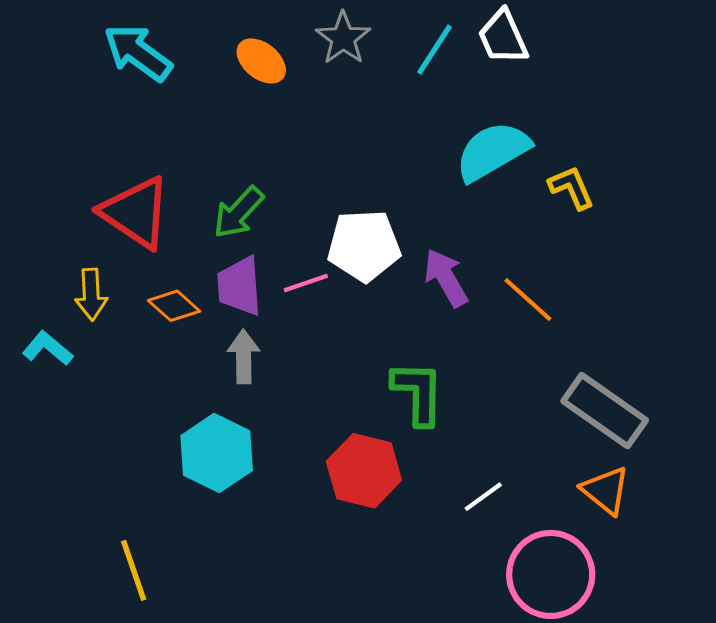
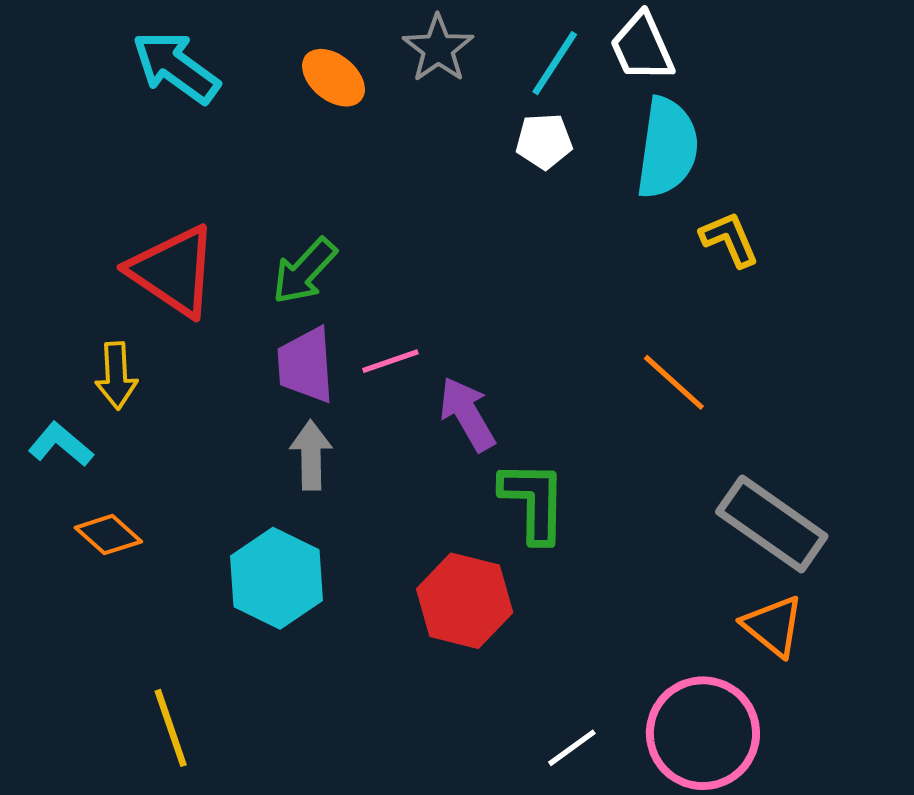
cyan semicircle: (493, 151) -> (667, 148), moved, turned 128
white pentagon: (364, 246) -> (544, 141), moved, size x0.6
purple arrow: (446, 278) -> (467, 414), moved
orange diamond: (174, 306) -> (108, 535), moved
white line: (483, 497) -> (572, 748), moved

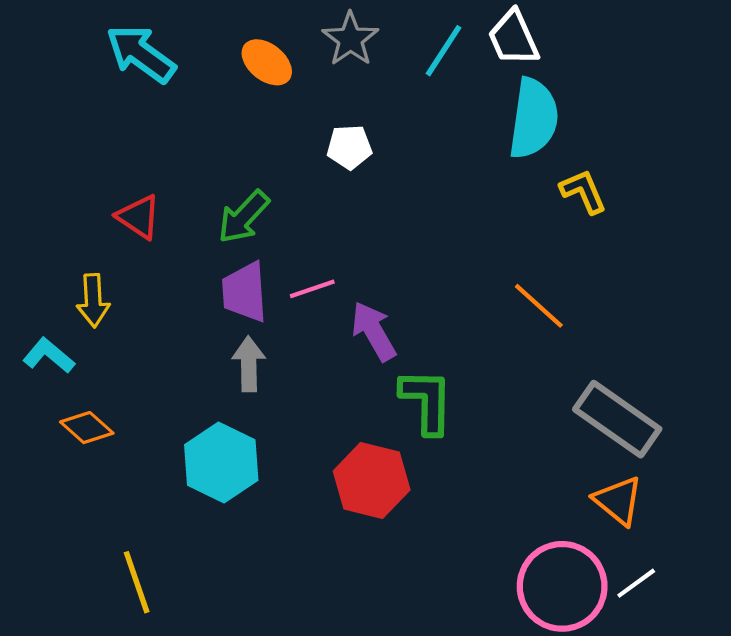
white pentagon: (544, 141) -> (349, 147), moved
red triangle: (173, 271) -> (139, 217), size x0.6
white line: (572, 748) -> (636, 583), moved

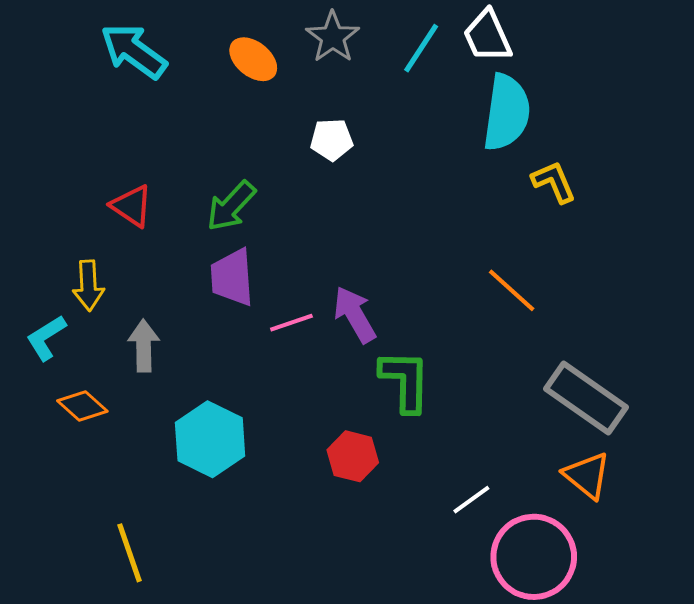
pink line: (312, 289) -> (291, 323), moved
cyan L-shape: (49, 356) -> (46, 338), turned -72
gray arrow: (249, 364) -> (144, 346), moved
red hexagon: (372, 481) -> (353, 456), size x0.7
white line: (636, 583) -> (471, 500), moved

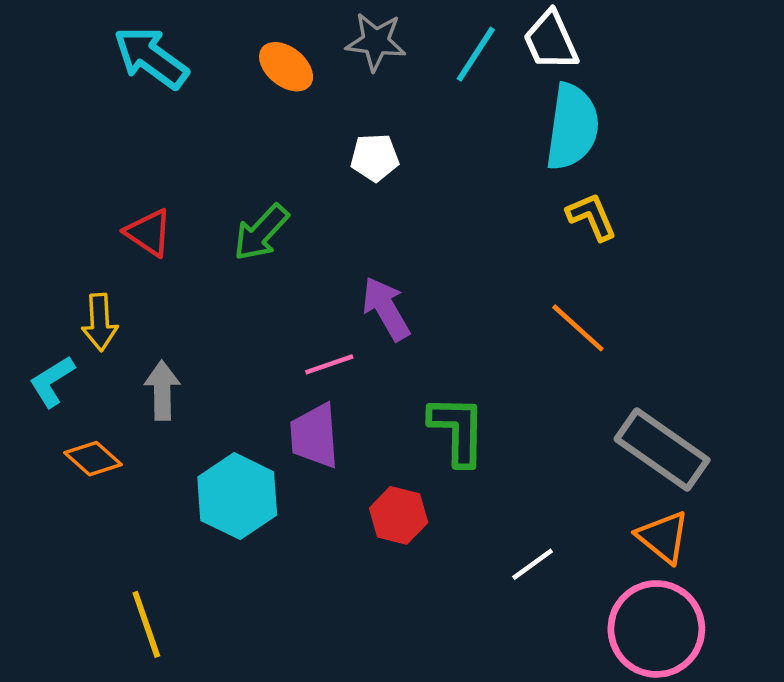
gray star: (333, 37) -> (376, 42), turned -30
yellow L-shape: (554, 182) -> (592, 217), moved
purple trapezoid: (232, 277) -> (314, 436), moved
purple arrow: (355, 315) -> (386, 309), moved
pink circle: (534, 557) -> (656, 629), moved

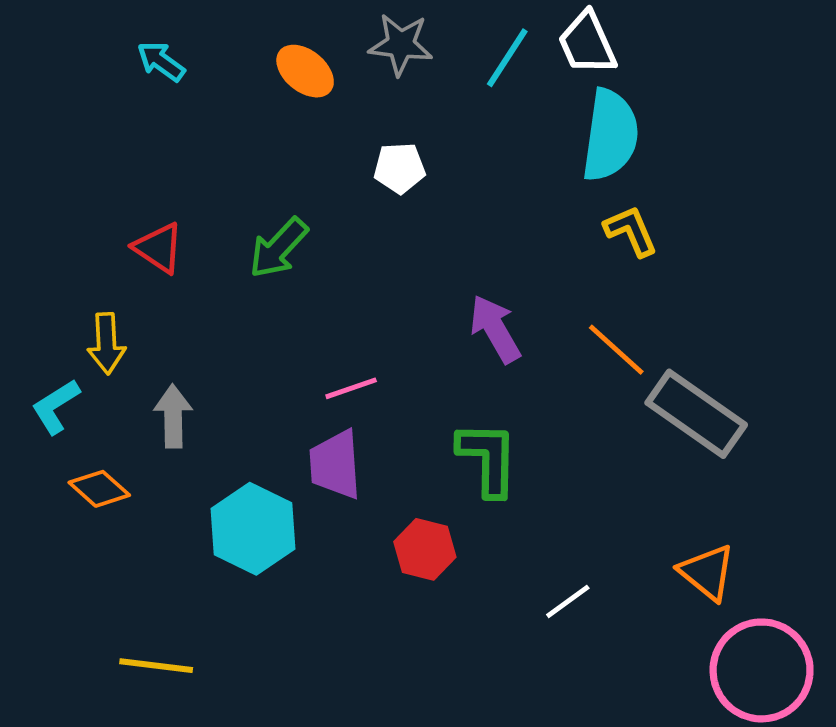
cyan arrow: (151, 58) -> (161, 61), size x0.6
purple arrow: (386, 309) -> (495, 329), moved
gray rectangle: (662, 449) -> (696, 414), moved
yellow line: (146, 624) -> (156, 666), turned -64
pink circle: (656, 629) -> (762, 670), moved

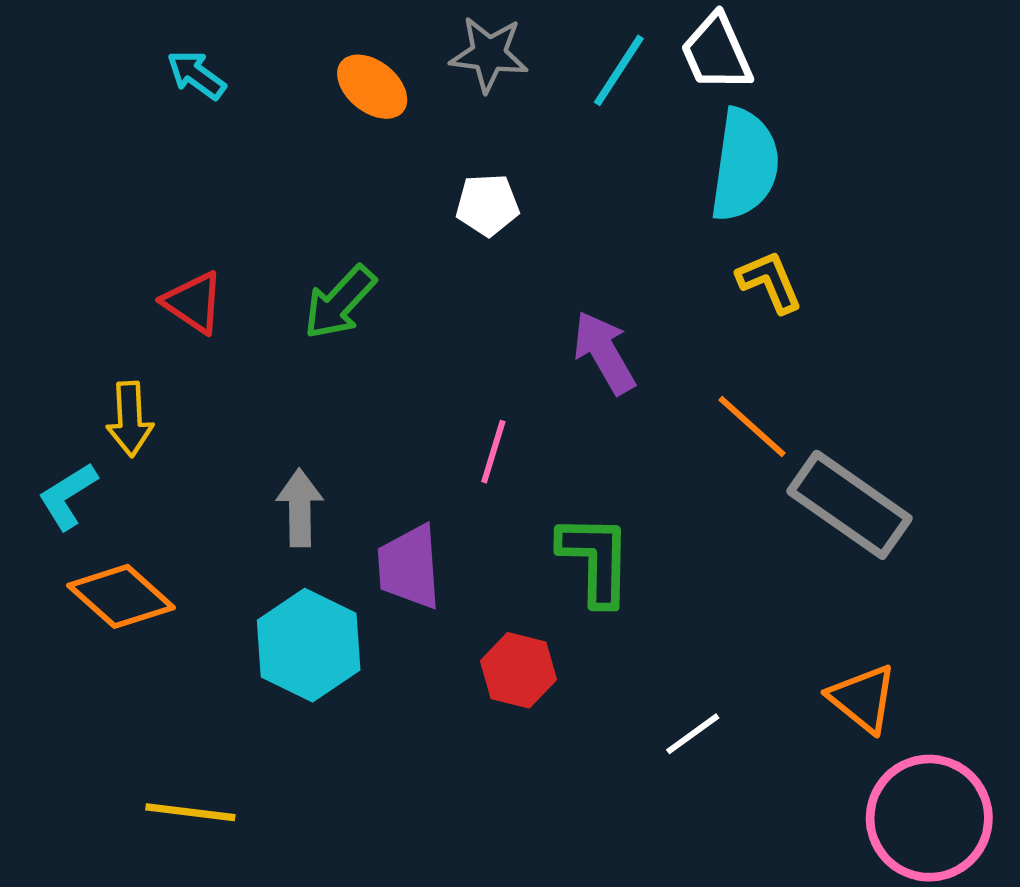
purple arrow: (495, 329) -> (604, 353), moved
pink line: (351, 388) -> (493, 452), moved, turned -54
gray arrow: (173, 416) -> (300, 508), moved
orange diamond: (99, 489) -> (121, 596), size x1.4

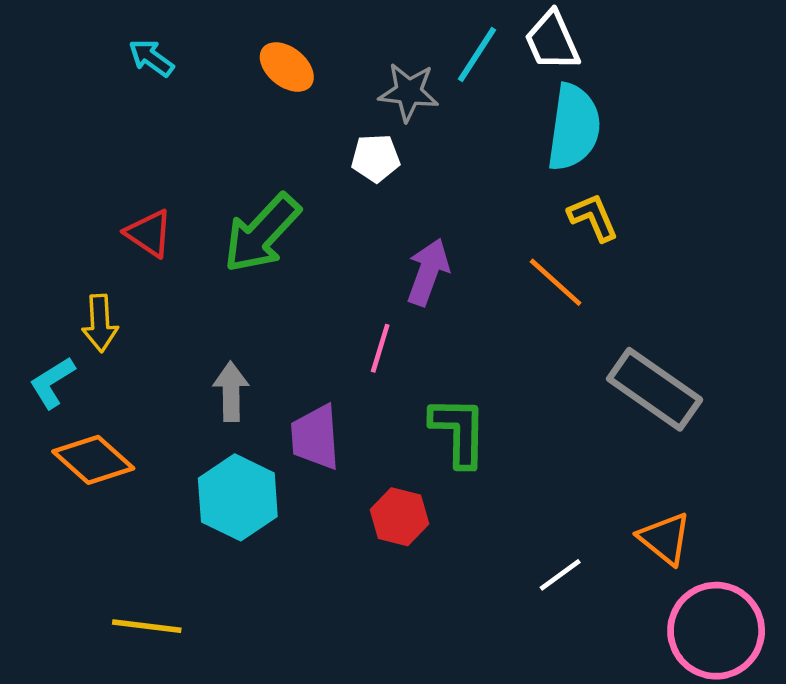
gray star: (489, 54) -> (409, 92), moved
green arrow: (340, 302) -> (262, 233), size x1.4
purple arrow: (604, 353) -> (428, 272), moved, turned 50
orange line: (752, 427) -> (556, 282), moved
white line: (693, 734) -> (560, 575), moved

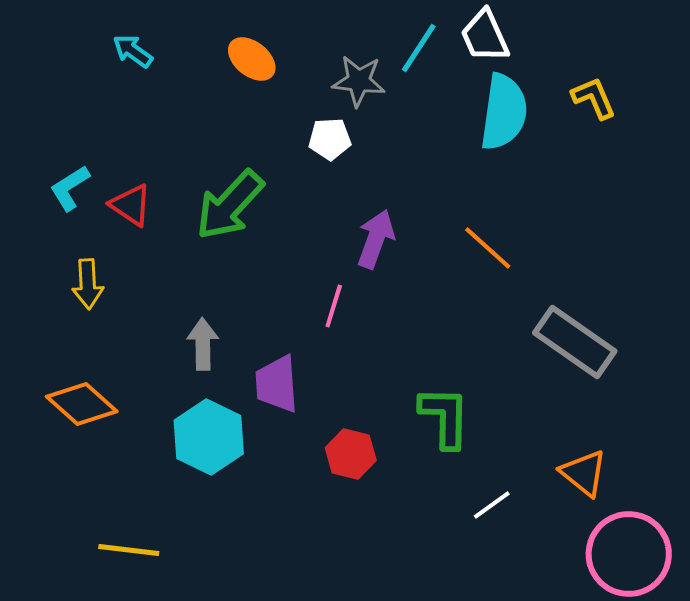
yellow L-shape: (593, 217) -> (594, 98), moved
cyan L-shape: (52, 382) -> (70, 188), moved
green L-shape: (459, 431) -> (445, 417), moved

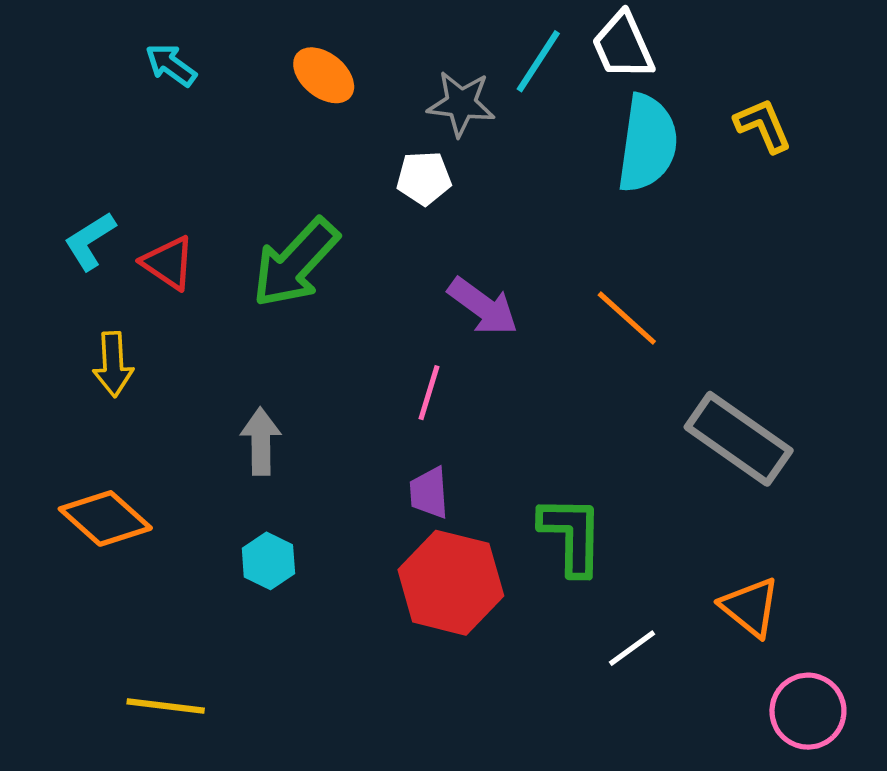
purple arrow: (376, 239) -> (483, 307), turned 106
purple trapezoid: (277, 384) -> (429, 493), moved, size x0.7
cyan hexagon: (209, 437) -> (268, 561), size x0.6
red hexagon: (351, 454) -> (451, 583), size x1.6
pink circle: (629, 554) -> (808, 711), size x0.7

